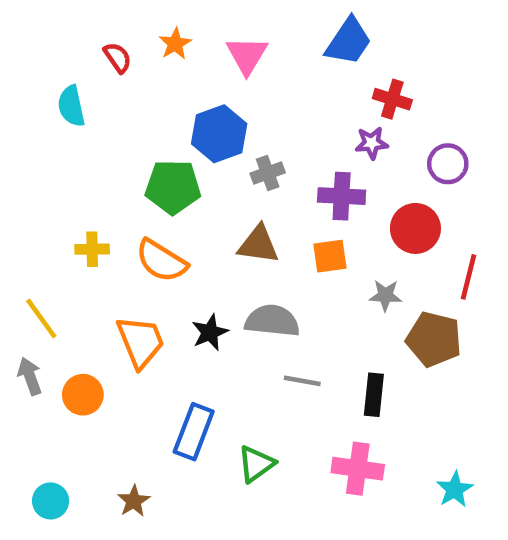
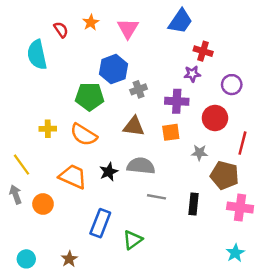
cyan semicircle: (71, 106) -> (37, 55), size x1.4
orange trapezoid: (141, 342) -> (73, 177), turned -44
pink cross: (358, 469) -> (240, 208), moved

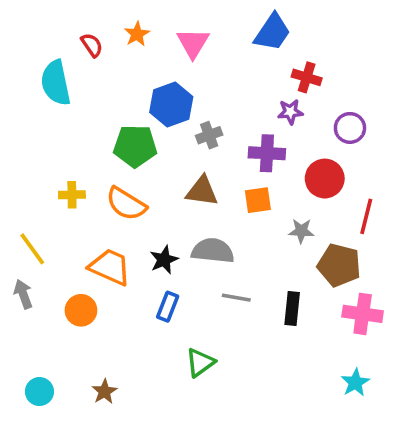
orange circle: (43, 204) -> (81, 310), moved
blue rectangle: (100, 223) -> (168, 307), moved, size x0.7

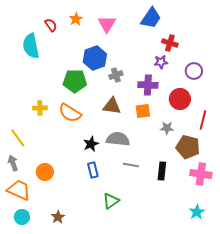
orange trapezoid: (110, 267) -> (19, 190), moved
blue rectangle: (168, 307) -> (93, 170), turned -35

